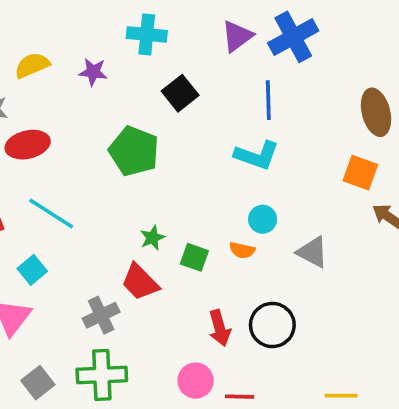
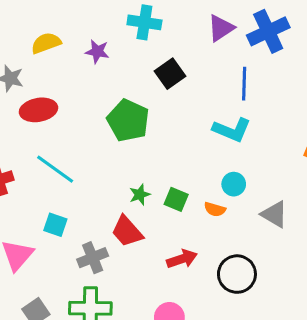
green square: (194, 257) -> (176, 199), moved
cyan square: (32, 270) -> (55, 225), moved, turned -35
red arrow: (220, 328) -> (182, 259), moved, turned -96

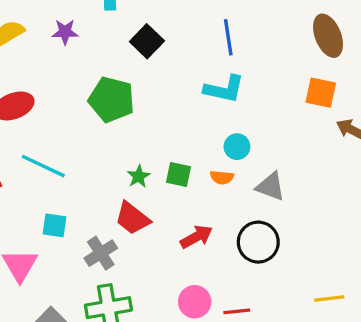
gray triangle: (274, 214) -> (271, 187), moved

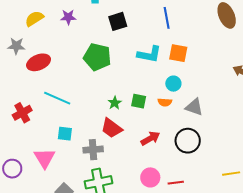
black square: (147, 41) -> (118, 21), turned 30
cyan L-shape: (224, 89) -> (149, 54), moved
orange square: (321, 93) -> (178, 53), moved
gray cross: (101, 253) -> (93, 150), turned 30

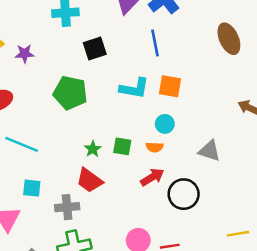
purple star: (68, 17) -> (25, 54), moved
gray triangle: (194, 107) -> (209, 151), moved
red arrow: (150, 138) -> (152, 177), moved

